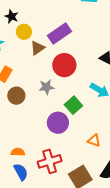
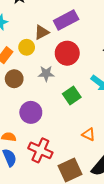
yellow circle: (24, 32) -> (27, 47), moved
purple circle: (58, 123) -> (31, 112), moved
red cross: (50, 161) -> (40, 150), turned 35

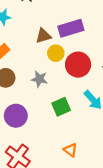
yellow circle: (27, 47) -> (56, 53), moved
red circle: (67, 53) -> (78, 65), moved

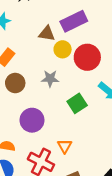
brown triangle: (43, 36) -> (47, 34), turned 35
orange triangle: (70, 150) -> (65, 146), moved, turned 32

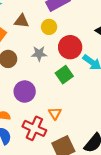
brown triangle: (47, 34) -> (22, 21), moved
red circle: (87, 57) -> (70, 47), moved

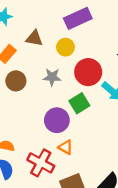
purple circle: (25, 92) -> (57, 120), moved
orange triangle: (55, 113) -> (66, 147), turned -32

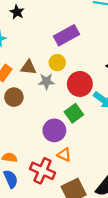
brown triangle: (34, 38) -> (28, 67), moved
gray star: (52, 77) -> (46, 81), moved

